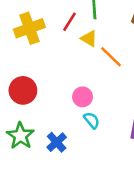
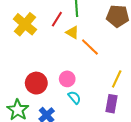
yellow cross: (29, 28) -> (25, 24), turned -30
red circle: (23, 90) -> (36, 83), moved

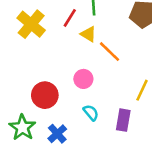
pink circle: (67, 79) -> (83, 79), moved
purple rectangle: (112, 104) -> (123, 120), moved

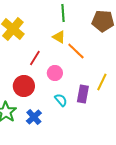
red line: (70, 18) -> (35, 58), moved
purple rectangle: (123, 120) -> (83, 94), moved

